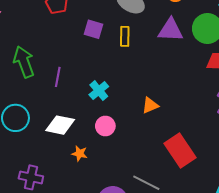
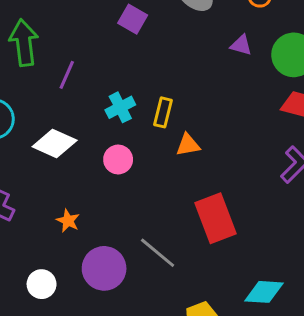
purple triangle: (171, 30) -> (241, 45), size x0.6
yellow rectangle: (125, 36) -> (163, 112), moved
orange star: (80, 153) -> (68, 221), moved

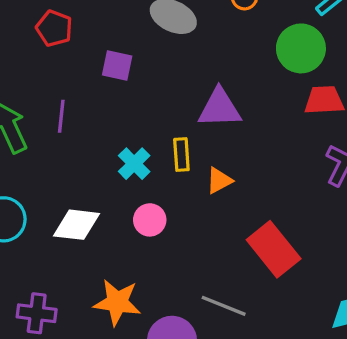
purple triangle: (241, 45) -> (220, 108), moved, size x1.8
purple line: (67, 75) -> (61, 116), moved
orange star: (68, 221) -> (117, 302), size x1.8

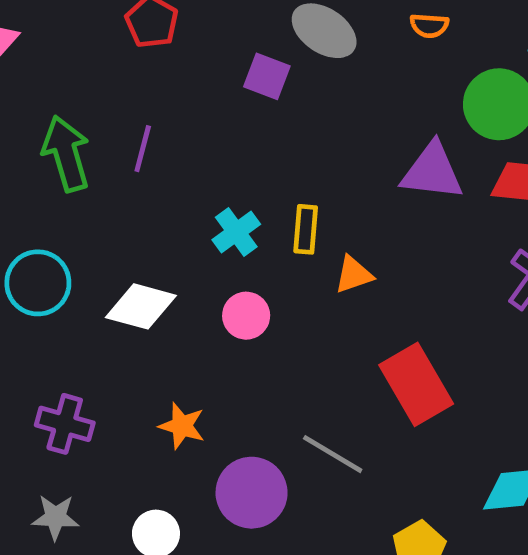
purple square: (117, 65) -> (267, 76), moved
purple triangle: (220, 108) -> (432, 171), moved
orange star: (117, 302) -> (182, 426), size x0.7

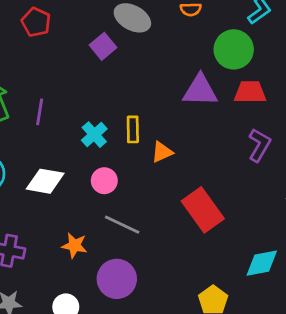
purple square: (267, 76) -> (103, 46), turned 35
purple line: (143, 149) -> (40, 112), moved
gray line: (333, 454) -> (122, 225), moved

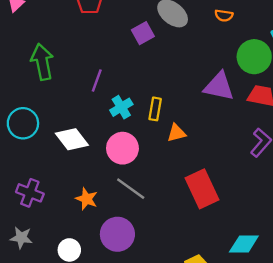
purple line: (40, 112) -> (97, 81), moved
white diamond: (45, 181) -> (72, 139), turned 32
pink circle: (104, 181) -> (122, 148), size x1.4

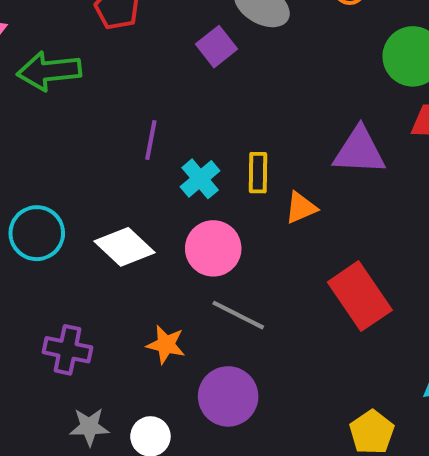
green arrow: (42, 62) -> (49, 71), moved, turned -76
purple triangle: (219, 86) -> (359, 151), moved
gray star: (21, 238) -> (89, 427), moved

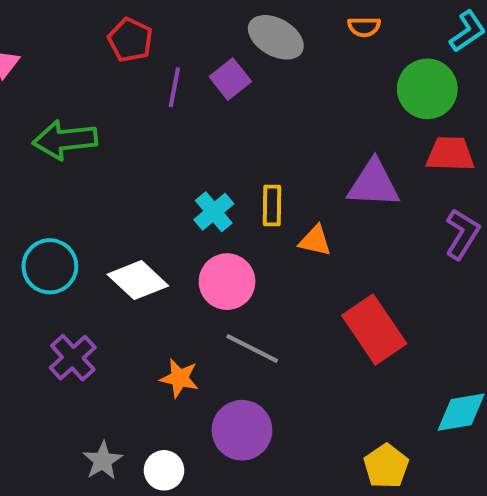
green arrow: (49, 71) -> (65, 140), moved
purple line: (151, 140) -> (174, 87), moved
orange triangle: (301, 208) -> (315, 241), turned 36
purple cross: (67, 350) -> (73, 358), moved, turned 36
gray star: (89, 427) -> (103, 461), turned -30

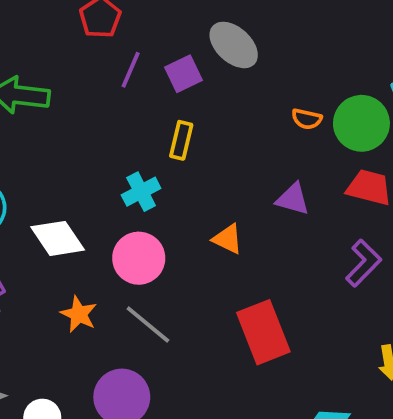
orange semicircle: (364, 27) -> (307, 119), moved
purple triangle: (374, 184) -> (293, 199), size x0.7
yellow rectangle: (272, 205) -> (181, 140), moved
orange star: (179, 378) -> (79, 314), moved

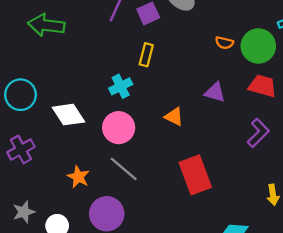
orange star: (79, 314) -> (78, 177), moved

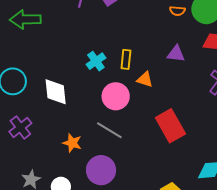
yellow rectangle: (146, 55) -> (126, 59), moved
white diamond: (68, 115) -> (56, 92), turned 36
pink circle: (119, 128) -> (116, 96), moved

